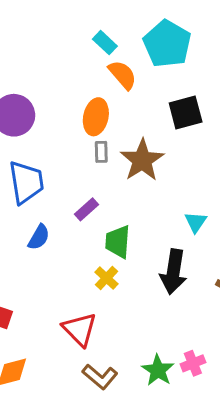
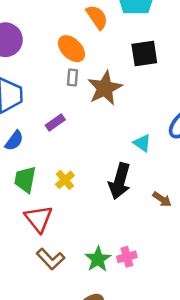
orange ellipse: (96, 117) -> (71, 49), turned -64
cyan triangle: (196, 222) -> (142, 143), turned -36
green trapezoid: (118, 242) -> (25, 179), moved

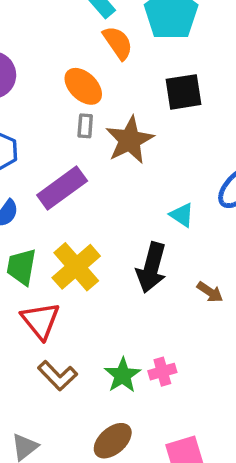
purple rectangle: (55, 122) -> (62, 188), size x1.8
yellow cross: (65, 180) -> (76, 267), size x1.8

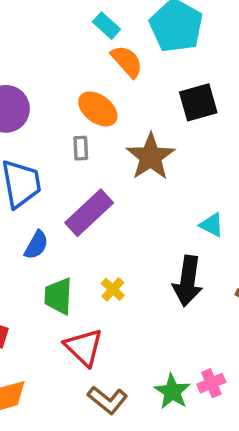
gray rectangle: (85, 126) -> (81, 148), moved
yellow cross: (76, 267) -> (113, 289), size x0.5

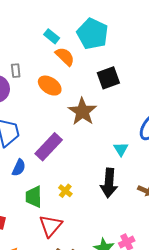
gray rectangle: (81, 148) -> (16, 71), moved
cyan triangle: (212, 225) -> (121, 149), turned 35
red triangle: (84, 347) -> (51, 226), turned 30

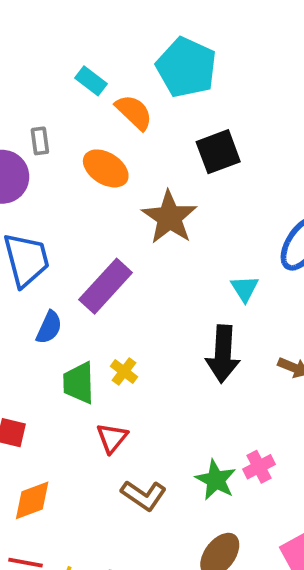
cyan rectangle: (52, 36) -> (91, 81), moved
yellow cross: (65, 191) -> (124, 371), moved
red triangle: (51, 226) -> (112, 438), size x0.7

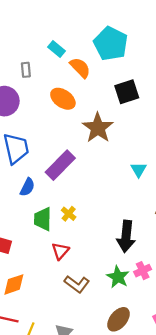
gray rectangle: (40, 141) -> (26, 70), moved
black arrow: (223, 354) -> (126, 236), moved

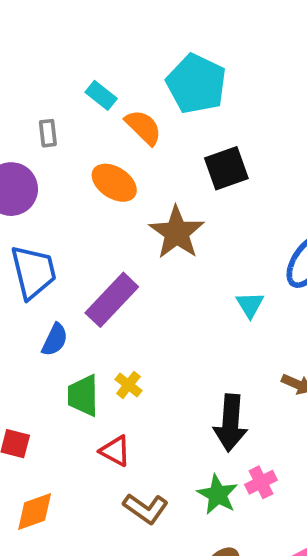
red triangle: (60, 251) -> (115, 451), turned -42

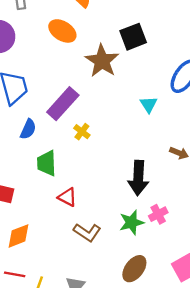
black square: (226, 168) -> (133, 37), moved
yellow cross: (128, 385) -> (82, 132), moved
green star: (218, 495) -> (132, 222), turned 30

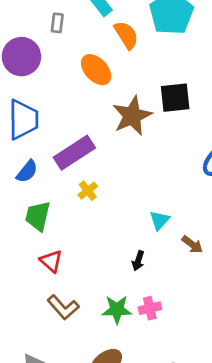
cyan triangle: (149, 104) -> (159, 220), moved
black arrow: (138, 178) -> (138, 261), size x0.5

